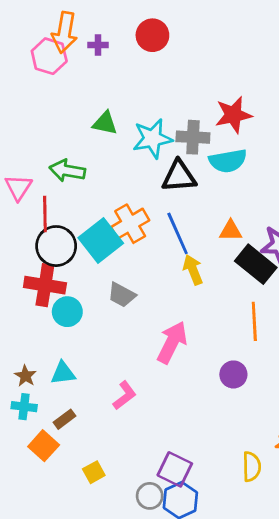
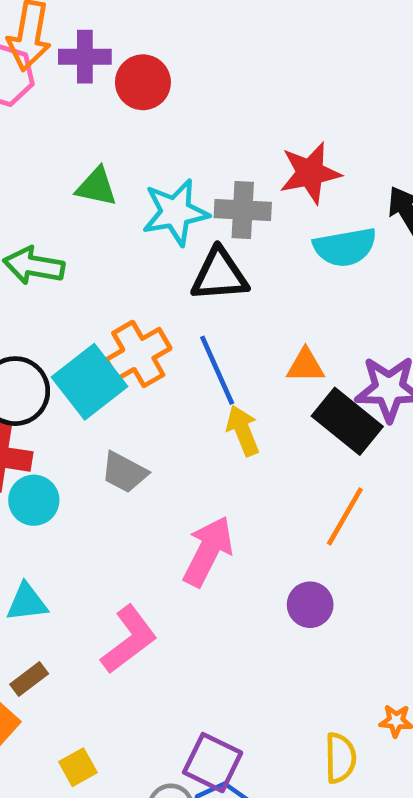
red circle: (152, 35) -> (143, 82), moved
purple cross: (98, 45) -> (85, 57), size x1.5
cyan semicircle: (228, 161) -> (345, 247), moved
orange line: (254, 321) -> (345, 516), turned 33
pink L-shape: (125, 395) -> (129, 640), size x1.4

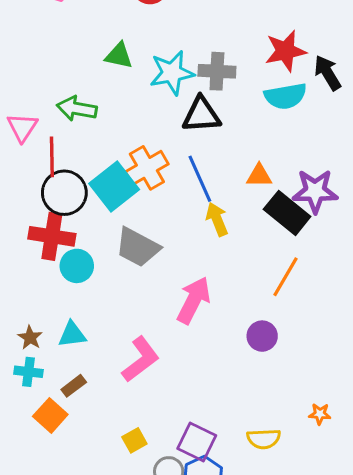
red star: (310, 173) -> (286, 51), moved
gray trapezoid: (124, 472) -> (138, 247), size x1.4
yellow semicircle: (340, 758) -> (264, 439), moved, turned 88
yellow square: (78, 767) -> (134, 440), moved

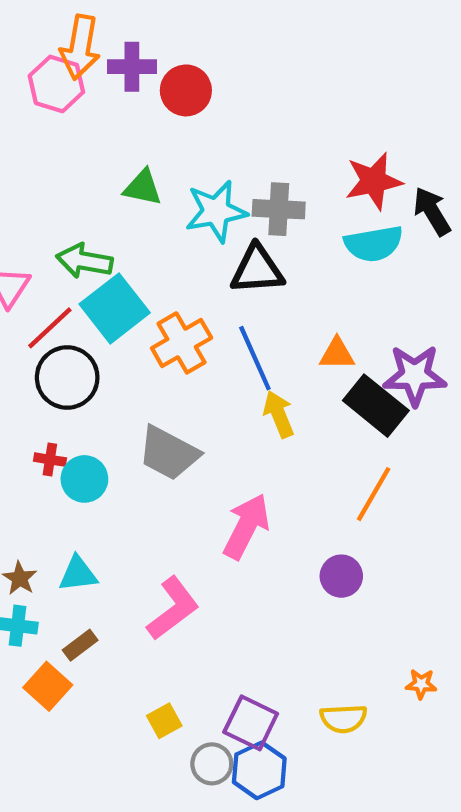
red line: (52, 157) -> (50, 328), turned 48
cyan square: (114, 186) -> (115, 308), moved
red cross: (52, 236) -> (50, 460), moved, size x0.5

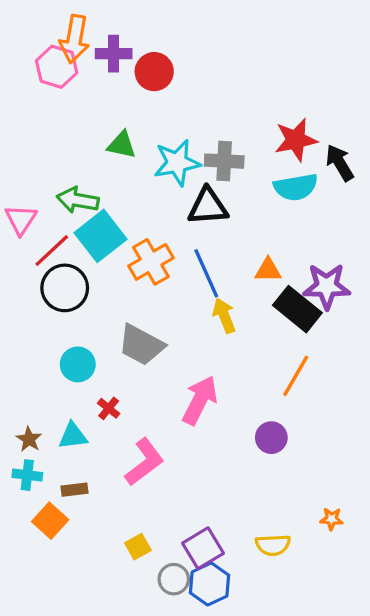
red cross: (50, 460) -> (109, 408), moved, turned 30
brown rectangle: (80, 645) -> (74, 490), turned 30
purple square: (251, 723) -> (203, 548), turned 33

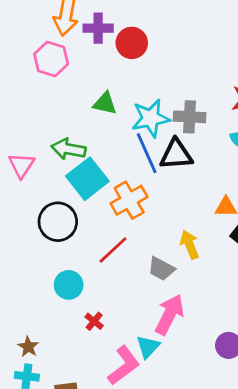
pink hexagon: (57, 67) -> (51, 59), moved
red line: (52, 251) -> (113, 250), moved
blue line: (206, 273) -> (147, 153), moved
gray trapezoid: (141, 345) -> (161, 269), moved, size x0.7
cyan triangle: (73, 436) -> (148, 347), moved, turned -40

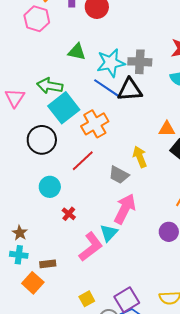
blue line: (147, 153) -> (108, 89), turned -32

